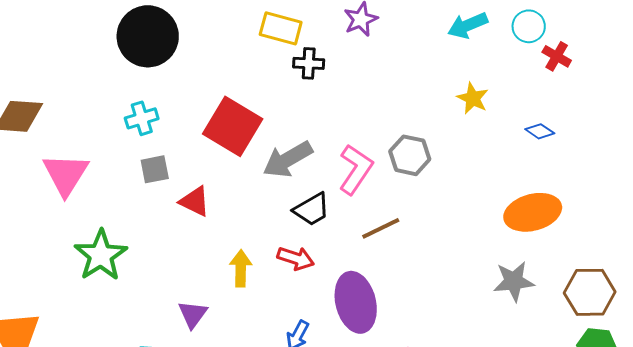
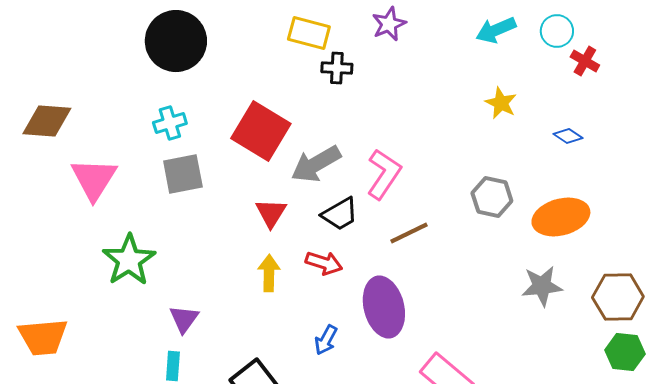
gray hexagon: (410, 155) -> (492, 197), moved
gray square: (155, 169) -> (183, 174), size x1.4
red triangle: (195, 201) -> (271, 213), moved, turned 36
purple triangle: (193, 314) -> (184, 319), moved

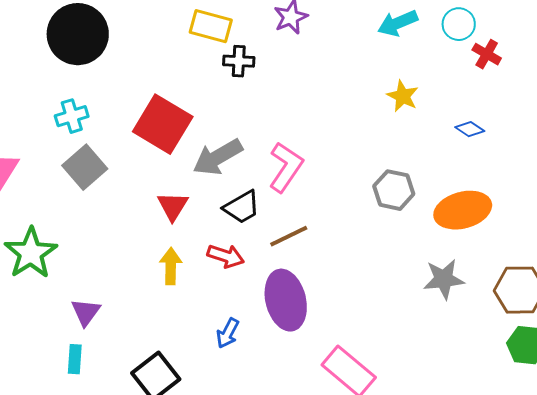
gray square: (183, 174) -> (85, 167), turned -30
brown line: (409, 233) -> (289, 236), moved

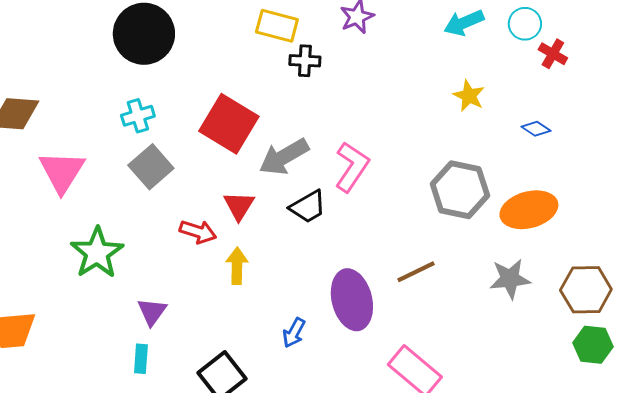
gray hexagon: (394, 190) -> (460, 190), size x1.4
brown line: (289, 236) -> (416, 272), moved
red arrow: (226, 256) -> (198, 232), moved

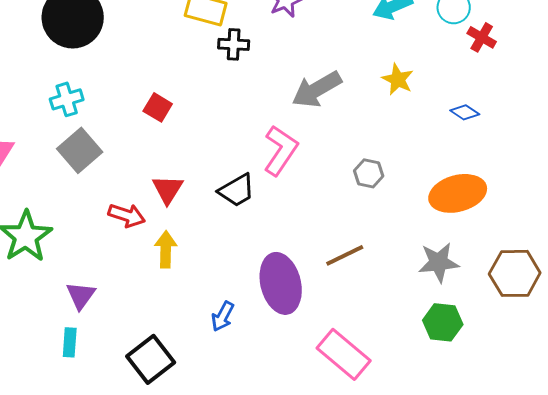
red square: (229, 124) -> (158, 107), size x0.5
gray arrow: (284, 157) -> (317, 89), moved
gray hexagon: (460, 190) -> (369, 173), moved, size x0.5
green hexagon: (593, 345) -> (443, 322), moved

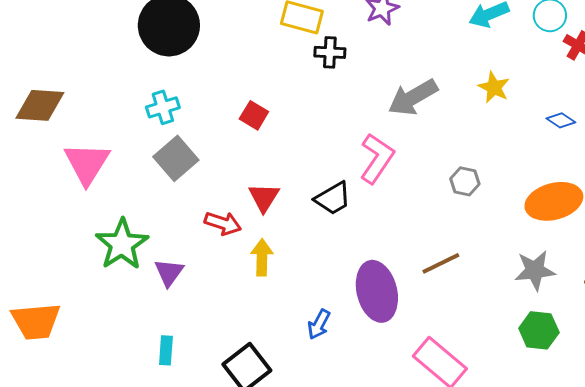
purple triangle: (81, 295) -> (169, 272), moved

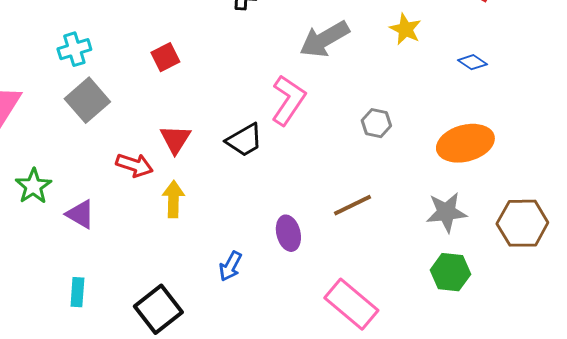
red square: (254, 115) -> (165, 57), turned 32
green star: (122, 244) -> (33, 186), size x0.7
purple triangle: (169, 272) -> (80, 214), turned -36
purple ellipse: (377, 291) -> (288, 233), size x0.6

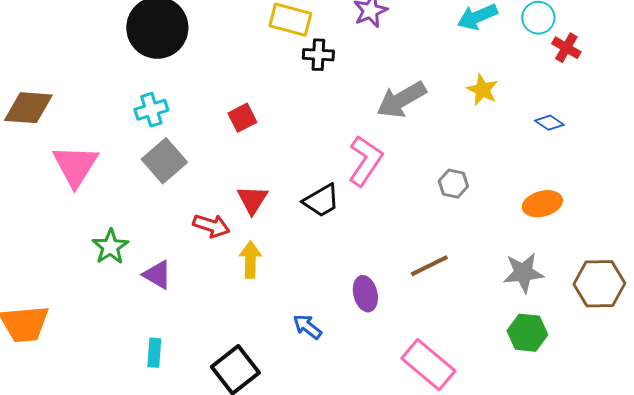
orange ellipse: (465, 143) -> (542, 204), size x0.7
blue arrow: (230, 266) -> (307, 327), turned 100

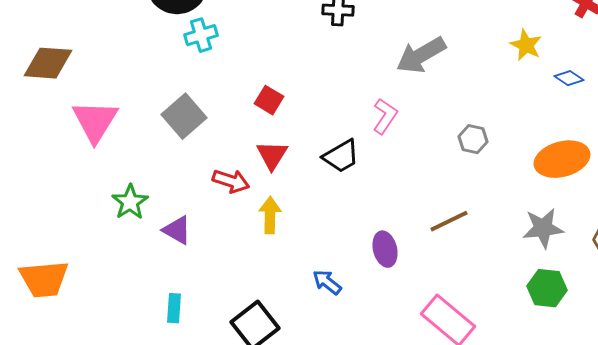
yellow star: (482, 90) -> (526, 45), moved
cyan cross: (151, 110) -> (201, 35), moved
red square: (242, 118) -> (269, 100), moved, turned -32
pink L-shape: (365, 161) -> (385, 116), size x0.7
orange ellipse: (542, 204) -> (562, 159), size x1.4

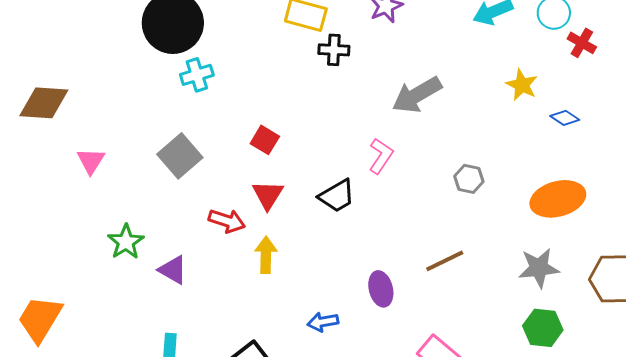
pink triangle: (95, 121) -> (91, 161), size x0.6
orange trapezoid: (44, 279) -> (40, 319), turned 126
blue arrow: (327, 282) -> (323, 322), turned -48

